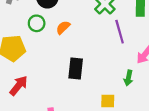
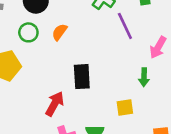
red arrow: (19, 86) -> (55, 104), moved

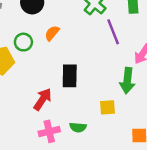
green circle: (28, 32) -> (23, 42), moved
green arrow: (144, 77) -> (127, 81), size x1.5

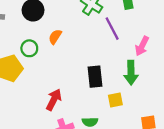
black rectangle: (70, 76) -> (95, 77), moved

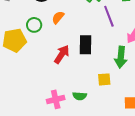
black rectangle: (95, 77) -> (86, 45), moved
red arrow: (54, 100) -> (62, 54), moved

